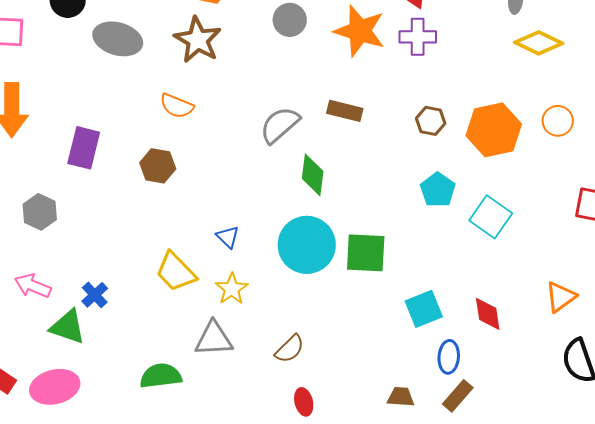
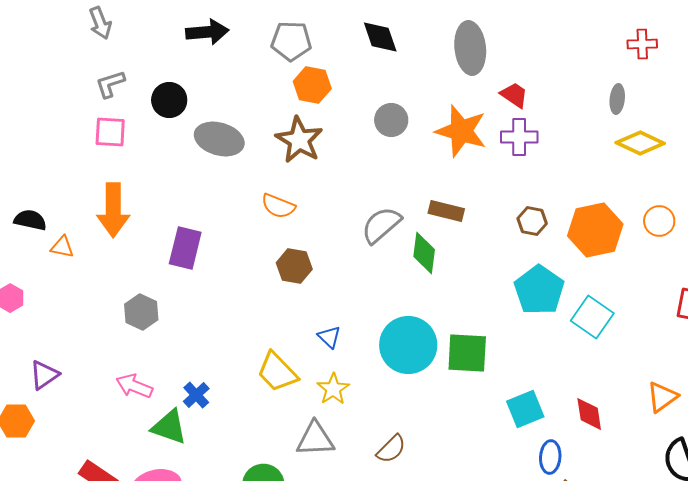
brown hexagon: (158, 166) -> (294, 266), moved
green diamond: (313, 175) -> (424, 253), moved
cyan pentagon: (438, 190) -> (539, 290), size x1.4

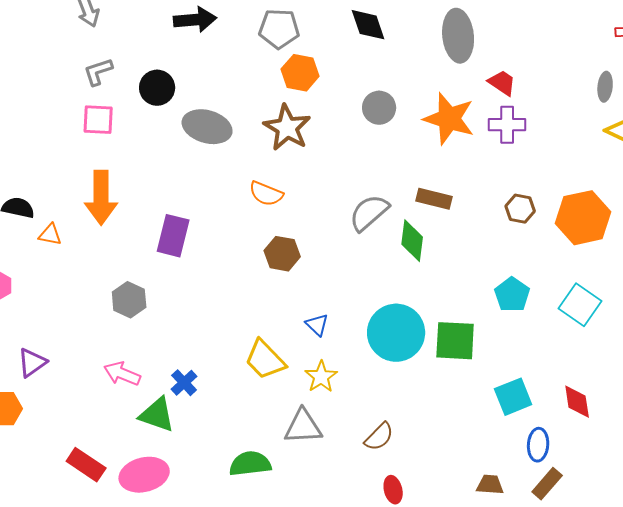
cyan pentagon: (539, 290) -> (512, 295), moved, size x0.7

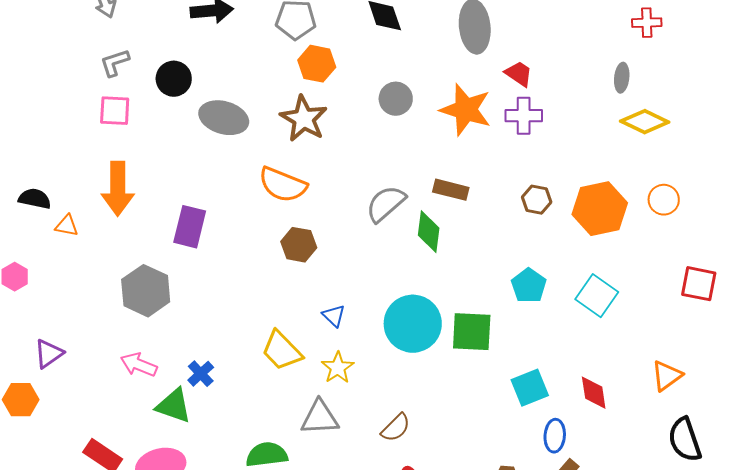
orange semicircle: (266, 194) -> (283, 185), size x1.4
gray hexagon: (129, 300) -> (146, 291), size x1.4

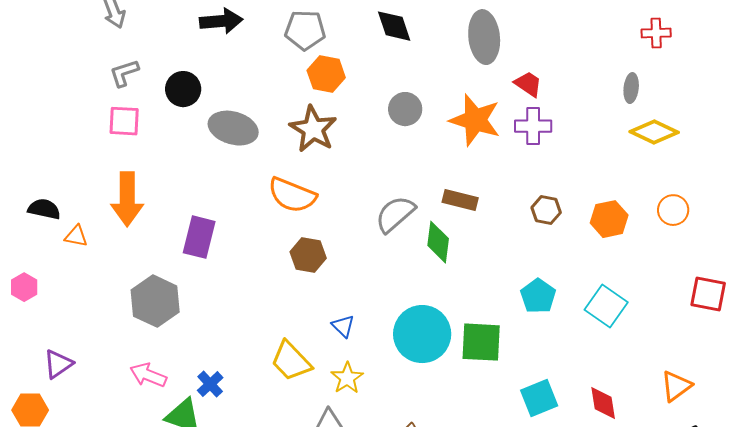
orange hexagon: (600, 209) -> (609, 219), size x0.7

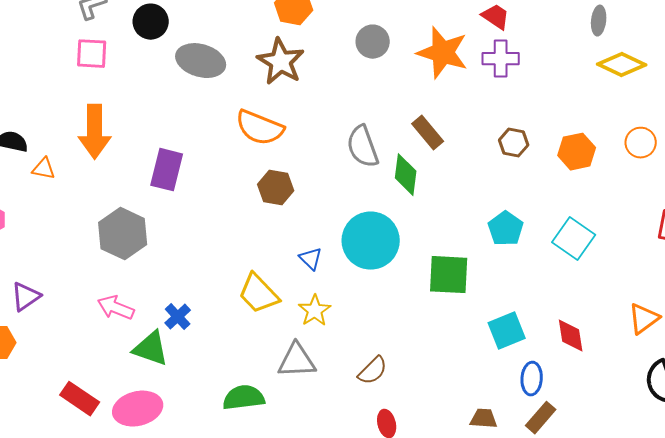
brown rectangle: (460, 200) -> (428, 133), turned 36
gray semicircle: (395, 214) -> (363, 147), turned -69
cyan circle: (422, 334) -> (371, 241), moved

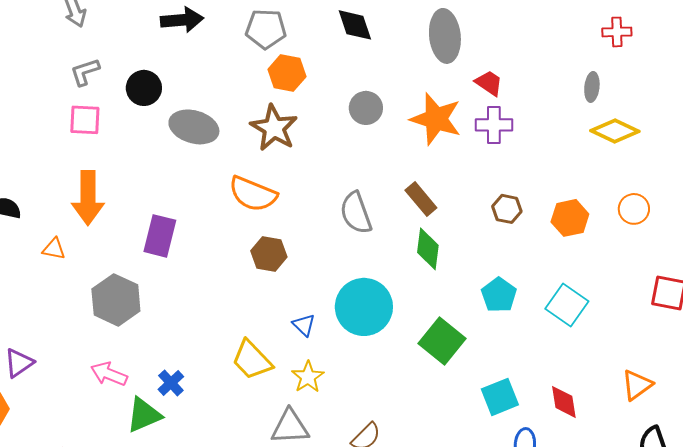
orange triangle: (44, 169) -> (54, 249), moved
green diamond: (406, 175) -> (428, 249), moved
green square: (449, 275) -> (442, 341), turned 36
green triangle: (151, 349) -> (144, 415), turned -42

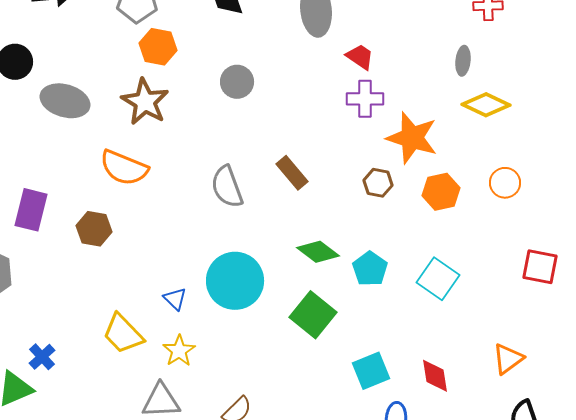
orange star: (436, 119) -> (412, 138), moved
green diamond: (428, 249) -> (318, 252), moved, turned -60
brown hexagon: (269, 254) -> (94, 229), moved

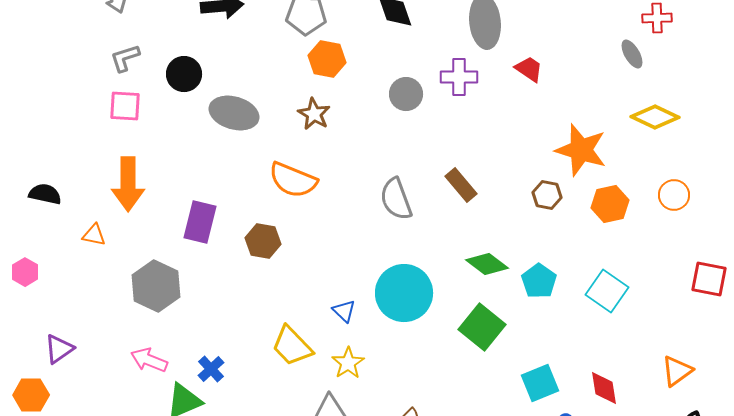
gray ellipse: (463, 61) -> (632, 54), moved, turned -36
purple cross: (365, 99) -> (459, 77), moved
brown star: (145, 102) -> (314, 114), size x0.7

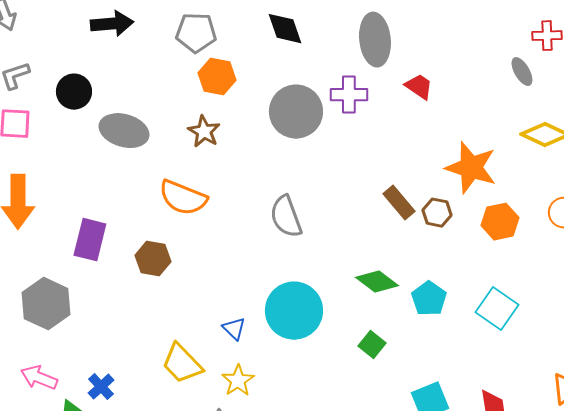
gray circle: (406, 94) -> (296, 112), size x1.6
brown rectangle: (461, 185) -> (399, 203), moved
green square: (482, 327) -> (372, 345), size x0.6

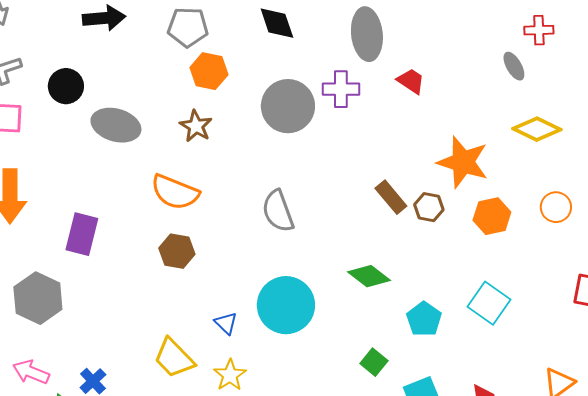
brown hexagon: (153, 259) -> (177, 251), moved
cyan pentagon: (429, 299) -> (424, 319), moved
green square: (372, 345) -> (374, 362), moved

